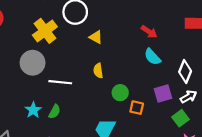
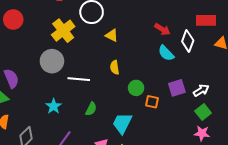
white diamond: (185, 72) -> (188, 41), moved
green semicircle: (55, 112) -> (91, 109), moved
green square: (181, 118) -> (203, 112), moved

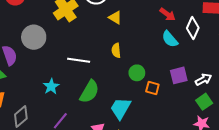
gray circle: (52, 61) -> (34, 37), moved
green semicircle: (91, 109) -> (89, 92), size x1.6

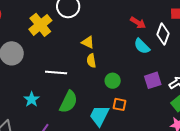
yellow triangle: (115, 18) -> (88, 42), moved
orange square: (152, 88) -> (119, 104), moved

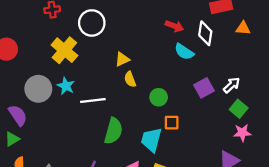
yellow triangle: (88, 42) -> (122, 59), turned -40
cyan star: (32, 99) -> (66, 86), moved

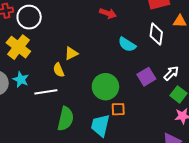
white circle: (92, 23) -> (29, 17), moved
red arrow: (174, 26) -> (108, 13), moved
white diamond: (205, 33) -> (156, 34), moved
yellow semicircle: (130, 79) -> (59, 70), moved
green circle: (159, 97) -> (105, 87), size x1.6

